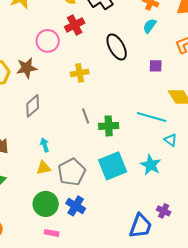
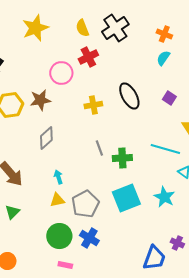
black ellipse: (117, 47) -> (129, 96), moved
purple square: (156, 66) -> (169, 98), turned 32

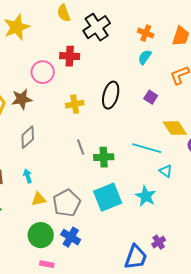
yellow semicircle: (82, 28) -> (64, 13), moved
red cross: (88, 57) -> (70, 56), turned 30
black ellipse: (129, 96) -> (111, 95), turned 44
cyan arrow: (58, 177) -> (28, 176), moved
purple cross: (177, 243) -> (159, 242), turned 32

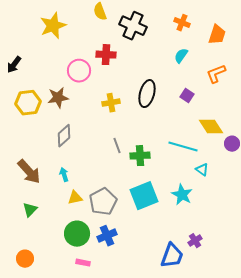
black cross: (97, 27) -> (133, 26), turned -32
orange cross: (146, 33) -> (182, 23), moved
blue cross: (71, 237) -> (107, 236), turned 36

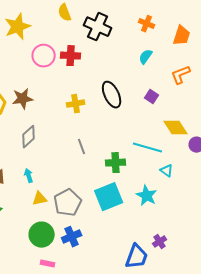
pink circle: (79, 71) -> (44, 56), moved
black ellipse: (147, 94) -> (112, 95), turned -40
green cross: (140, 156) -> (116, 163), moved

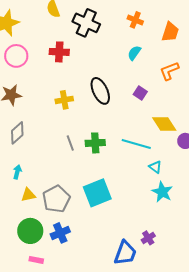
pink circle: (44, 56) -> (16, 56), moved
green cross: (116, 163) -> (95, 143), moved
cyan arrow: (29, 176) -> (17, 172), turned 32
cyan star: (147, 196) -> (162, 192), moved

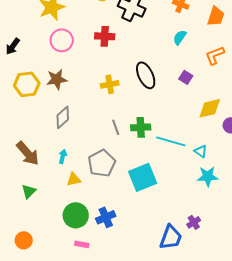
yellow diamond: (164, 124) -> (210, 108), turned -70
cyan line: (136, 144) -> (171, 141), moved
cyan star: (162, 192) -> (208, 176), turned -30
gray pentagon: (56, 199) -> (102, 163), moved

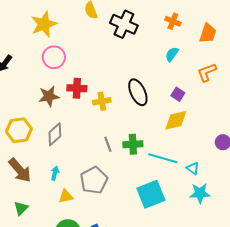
red cross: (105, 36) -> (77, 88), moved
yellow hexagon: (27, 84) -> (19, 130), moved
yellow diamond: (210, 108) -> (176, 120), moved
cyan square: (143, 177) -> (151, 194), moved

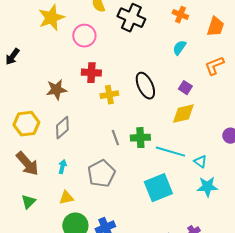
pink circle: (54, 57) -> (84, 36), moved
red cross: (77, 88) -> (91, 73), moved
yellow triangle: (66, 196) -> (66, 198), moved

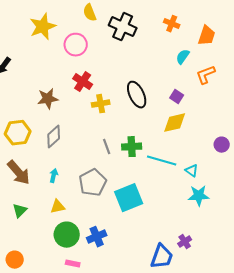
cyan semicircle: (179, 48) -> (183, 57), moved
red cross: (91, 73) -> (83, 82), turned 30
cyan square: (158, 188) -> (129, 198), moved

